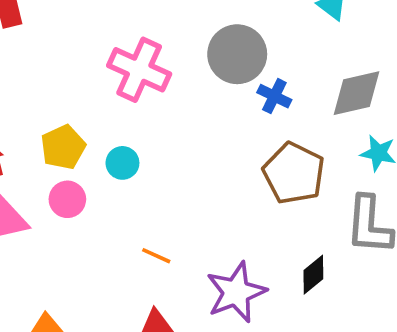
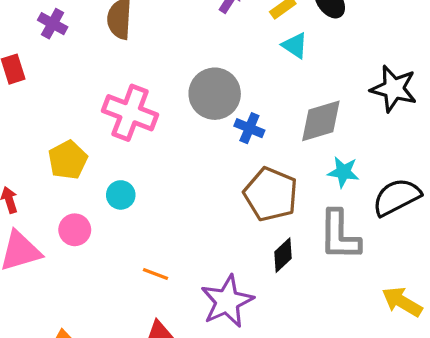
yellow pentagon: (63, 147) -> (68, 160), moved
black diamond: (313, 275) -> (283, 255), moved

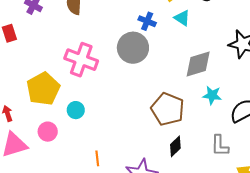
blue cross: (249, 128) -> (147, 21), moved
yellow pentagon: (68, 160) -> (43, 89), size x1.4
gray L-shape: (339, 235) -> (220, 146), moved, size x0.7
orange line: (155, 274) -> (97, 158), turned 63

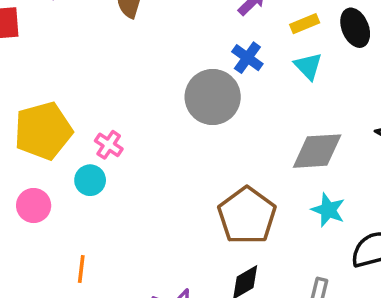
pink cross: (81, 60) -> (109, 145), moved, size x0.5
orange line: (97, 158) -> (81, 269), moved

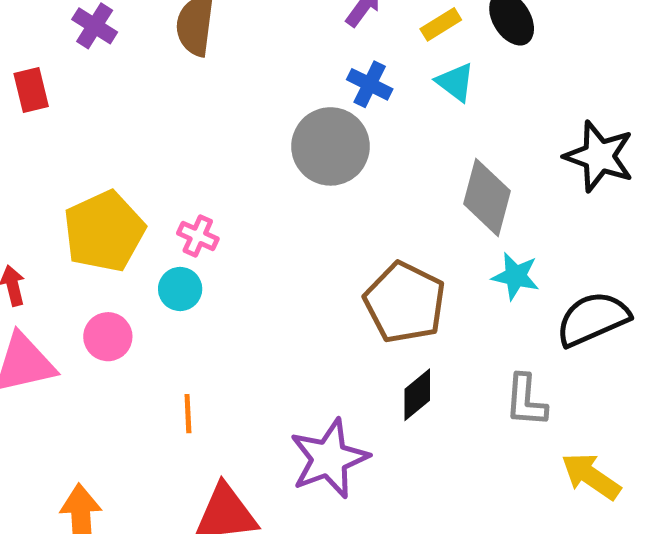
gray diamond: (317, 151) -> (487, 197), turned -62

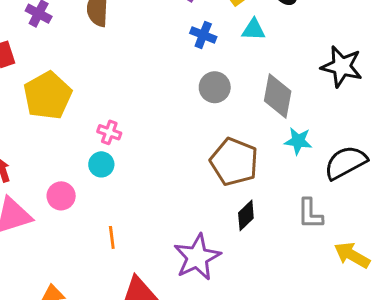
cyan triangle: (455, 82) -> (254, 30), turned -30
gray circle: (331, 146) -> (215, 87), moved, size x0.7
yellow pentagon: (104, 231) -> (48, 96), moved

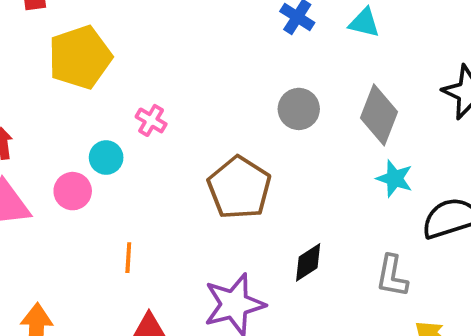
gray circle: (215, 87) -> (299, 109), moved
brown pentagon: (234, 162) -> (239, 188), moved
cyan circle: (101, 164) -> (106, 158), moved

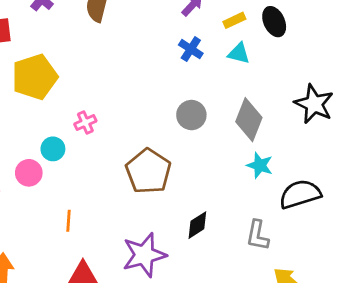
pink cross: (151, 120) -> (85, 122), turned 35

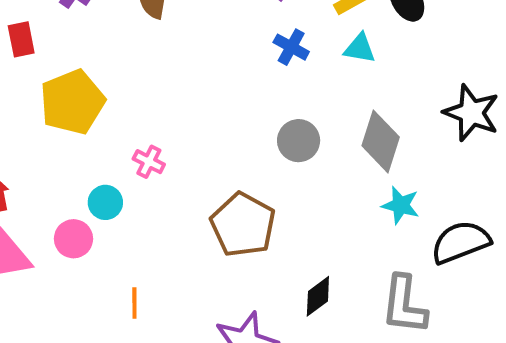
pink cross: (85, 122) -> (149, 162), turned -35
gray L-shape: (257, 235) -> (404, 305), size x1.4

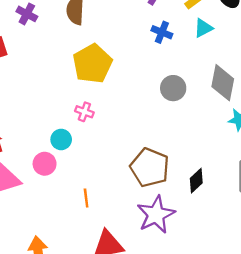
cyan triangle: (360, 48) -> (203, 28), turned -30
yellow pentagon: (72, 102) -> (92, 64), moved
brown pentagon: (243, 225) -> (150, 168), moved

